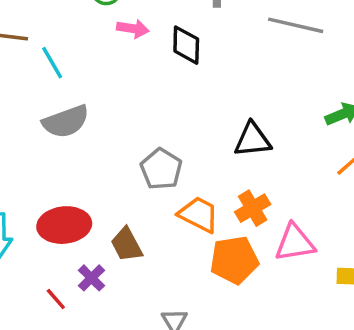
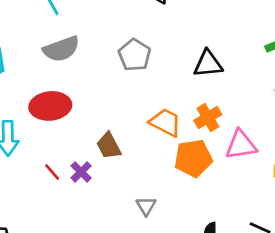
gray pentagon: (161, 169) -> (135, 55), moved
red ellipse: (64, 225) -> (50, 106), moved
red line: (56, 299) -> (52, 172), moved

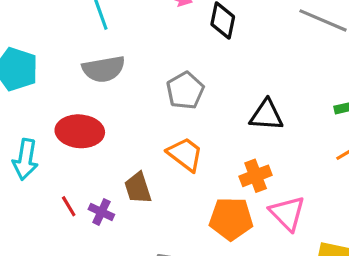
orange trapezoid: (165, 122) -> (185, 154), moved
pink triangle: (241, 145) -> (287, 213), turned 44
purple cross: (81, 172) -> (101, 212), turned -30

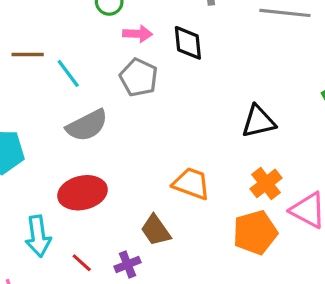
gray pentagon: (185, 91) -> (139, 77), moved
red line: (69, 206) -> (82, 263), moved
purple cross: (101, 212) -> (127, 264), turned -30

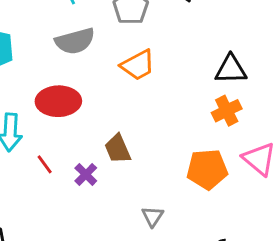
orange trapezoid: (191, 183) -> (138, 65), moved, turned 120
orange cross: (266, 183) -> (227, 111), moved
purple cross: (127, 264) -> (86, 174), turned -35

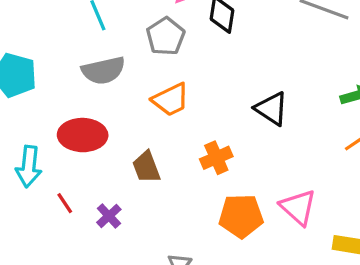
black triangle: (231, 69) -> (272, 109), turned 32
orange cross: (227, 111) -> (216, 158), moved
brown trapezoid: (118, 149) -> (146, 167), moved

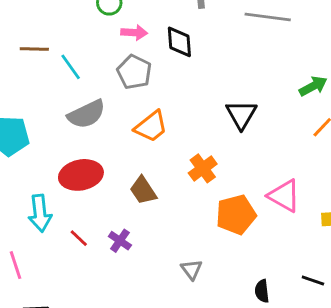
black triangle: (272, 109) -> (241, 114), turned 40

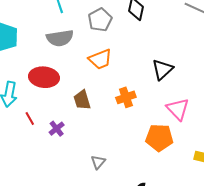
pink triangle: (284, 196) -> (178, 109), moved
orange pentagon: (236, 215) -> (159, 138), moved

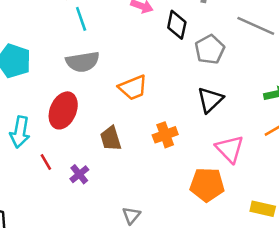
gray pentagon: (100, 20) -> (210, 50), moved
red ellipse: (44, 77) -> (63, 110), turned -72

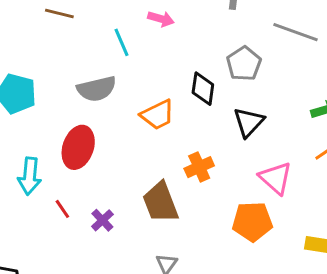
cyan line: (81, 19) -> (122, 42), moved
black diamond: (177, 25) -> (203, 89), moved
brown trapezoid: (111, 138) -> (160, 202), moved, size x1.4

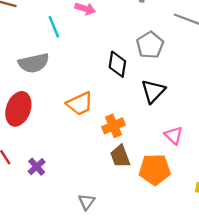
orange trapezoid: (158, 115) -> (80, 104), moved
pink triangle: (276, 178) -> (174, 135), size x0.7
brown trapezoid: (160, 202) -> (120, 156), moved, size x0.7

